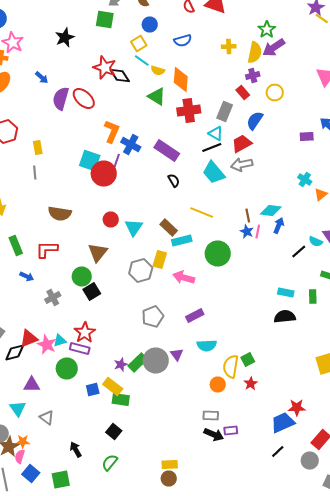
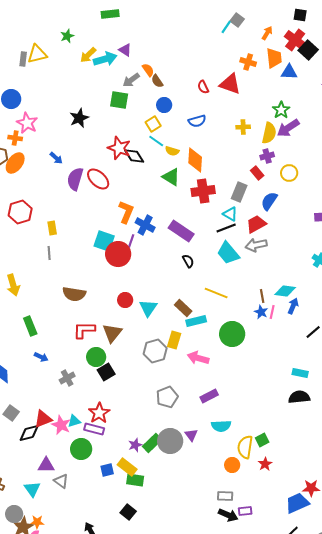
red L-shape: (47, 250) -> (84, 330), moved
gray triangle: (47, 418) -> (61, 481), moved

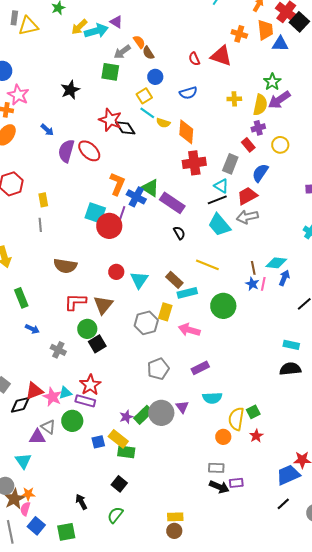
gray rectangle: (23, 59) -> (14, 18), moved
green triangle: (171, 177) -> (150, 188), moved
gray cross: (67, 378) -> (58, 350), turned -35
gray triangle: (61, 481) -> (48, 427), moved

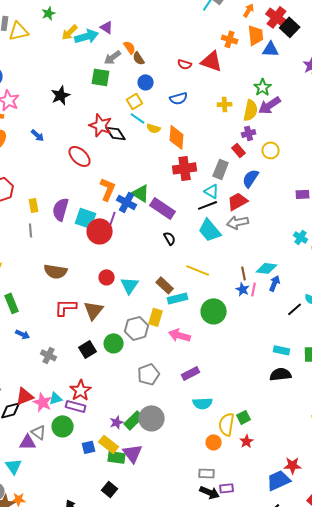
red semicircle: (194, 59) -> (185, 64), turned -48
purple semicircle: (66, 151) -> (61, 209), moved
green circle: (87, 329) -> (114, 343), moved
purple triangle: (182, 407) -> (133, 453), moved, size x1.5

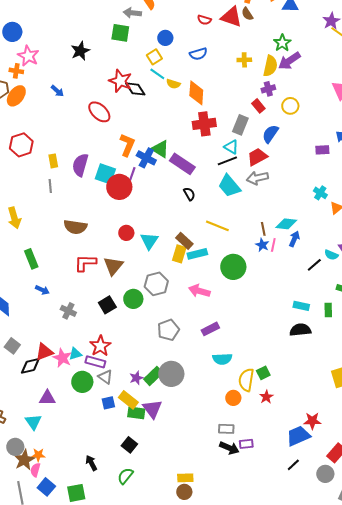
gray arrow: (113, 57) -> (132, 13), turned 42
brown semicircle: (139, 58) -> (247, 14), moved
yellow rectangle: (156, 317) -> (179, 254), moved
gray triangle: (39, 432) -> (105, 377), moved

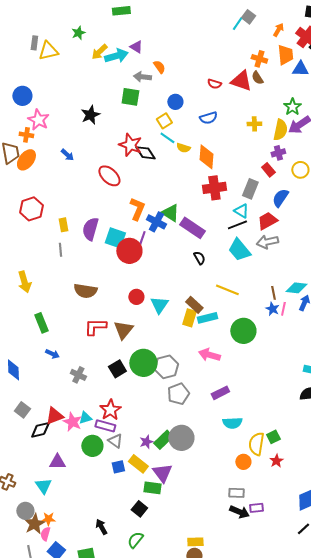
gray hexagon: (156, 284) -> (166, 367), moved
green circle: (133, 299) -> (143, 363), size x1.4
green rectangle: (136, 413) -> (152, 488), moved

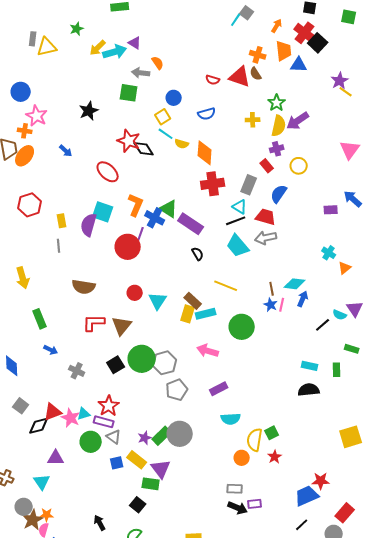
green star: (292, 107) -> (277, 103), moved
red trapezoid: (267, 221) -> (266, 217), turned 45
cyan square: (115, 238) -> (103, 212), moved

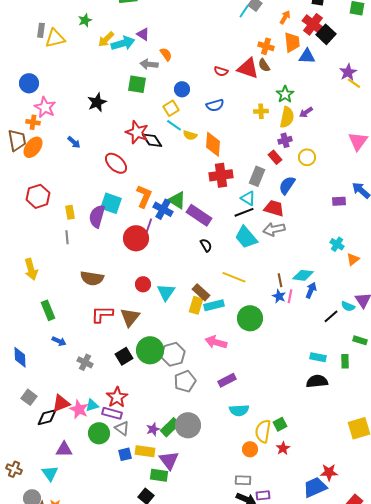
purple arrow: (298, 121) -> (306, 112), size x0.6
yellow rectangle: (137, 460) -> (145, 451), turned -30

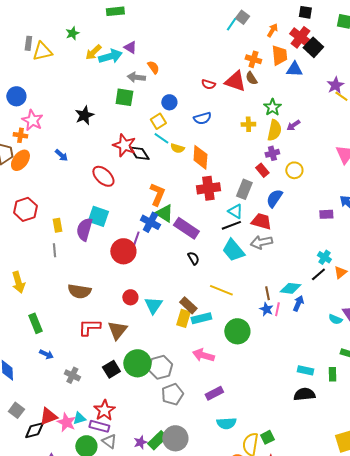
orange L-shape: (144, 196) -> (157, 194), moved
black line: (331, 316) -> (318, 274), moved

